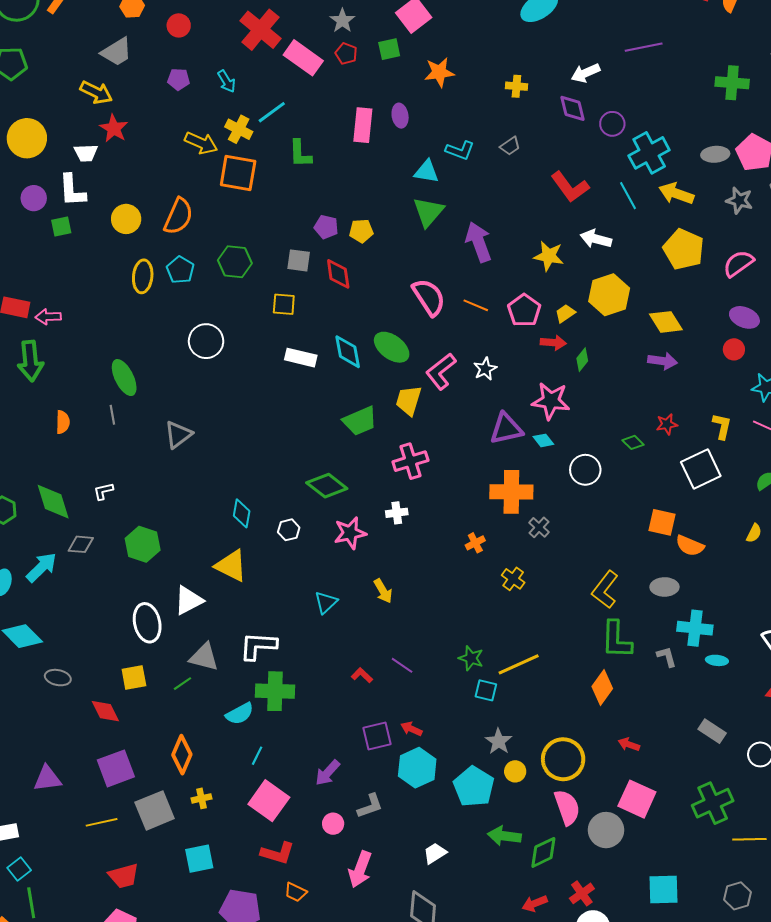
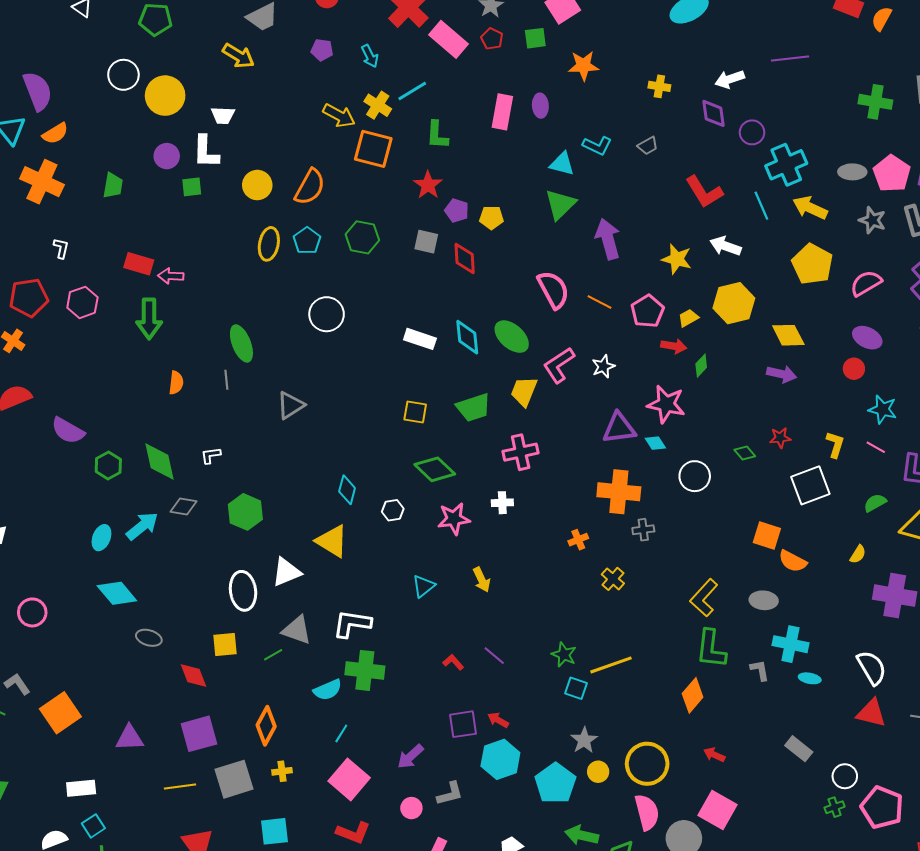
red star: (114, 128) -> (428, 185), moved
yellow square: (284, 304) -> (415, 412), moved
gray cross: (539, 527) -> (643, 530), turned 35
green cross: (713, 803) -> (835, 807), moved, size x0.5

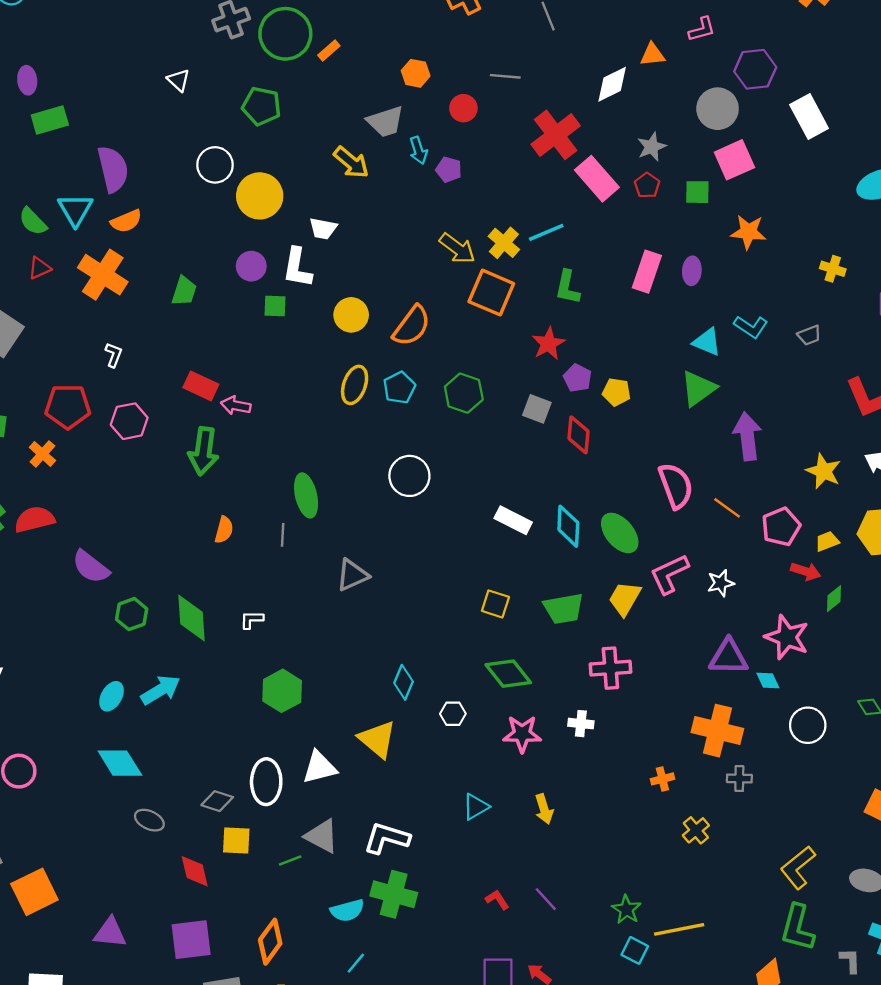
cyan arrow: (370, 56) -> (418, 150), moved
gray diamond: (183, 507) -> (217, 801), moved

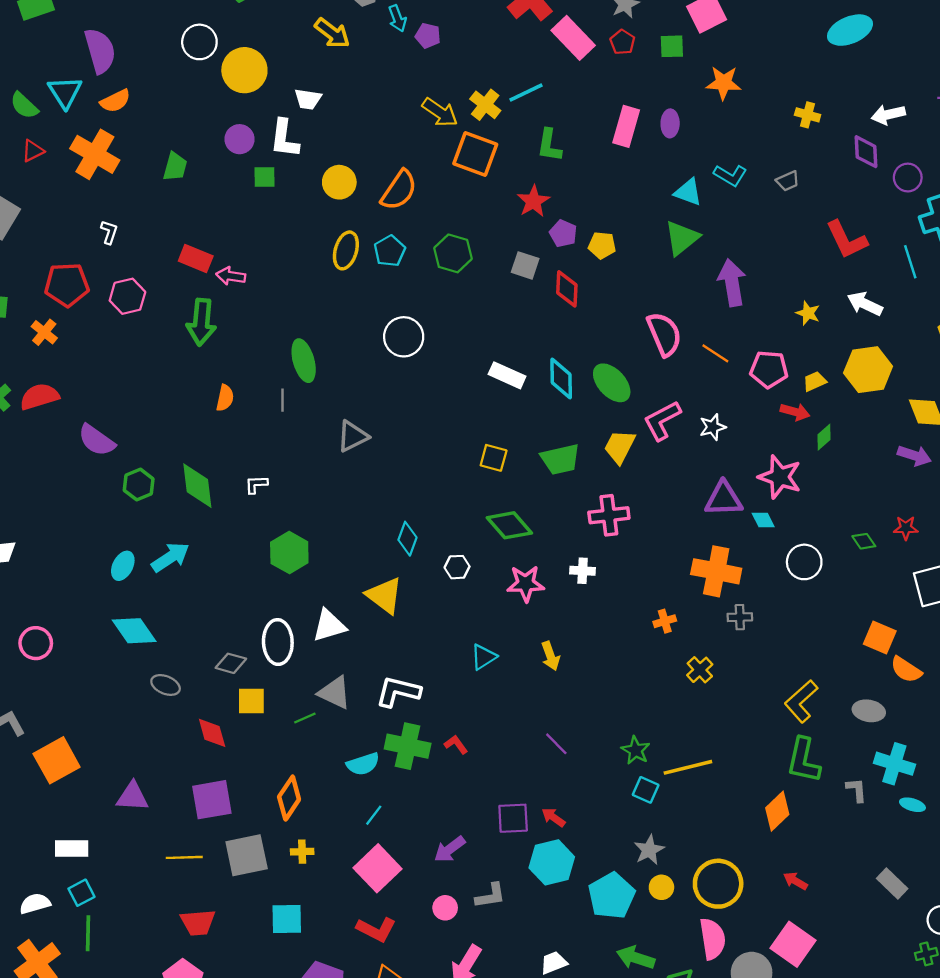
yellow star: (824, 471) -> (808, 313), size x0.7
pink pentagon: (781, 527) -> (769, 369), turned 30
red L-shape: (497, 900) -> (456, 745), moved

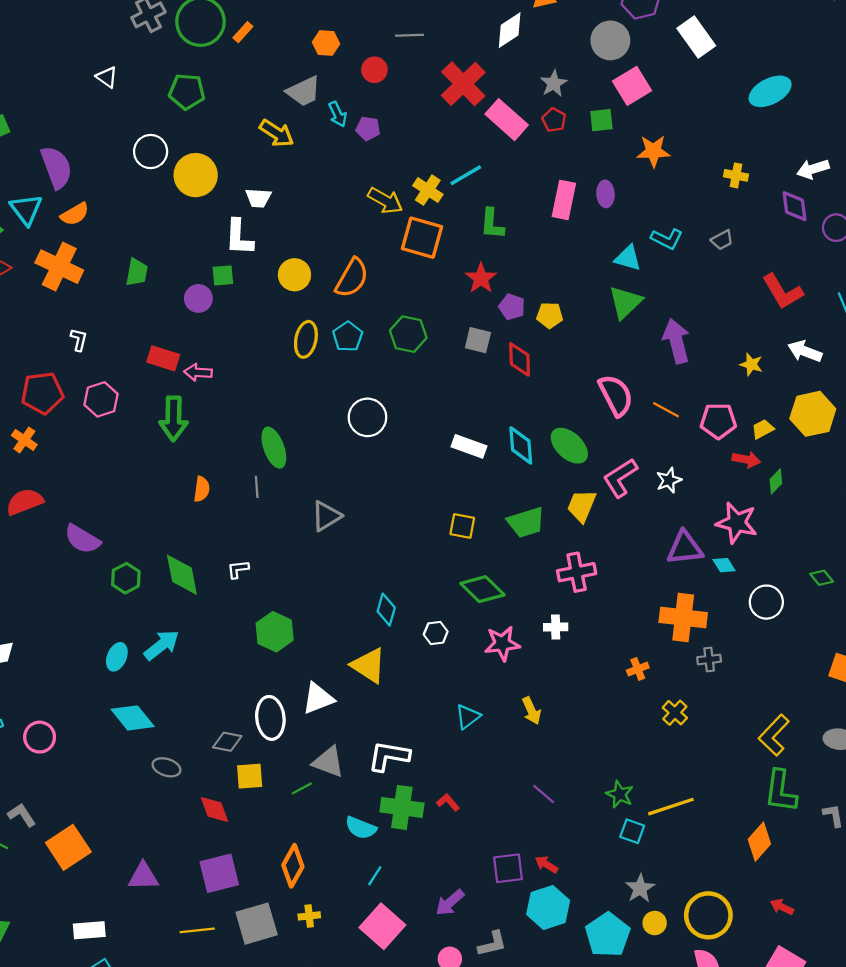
purple circle: (240, 139) -> (198, 298), moved
cyan semicircle: (363, 764) -> (361, 828), turned 44

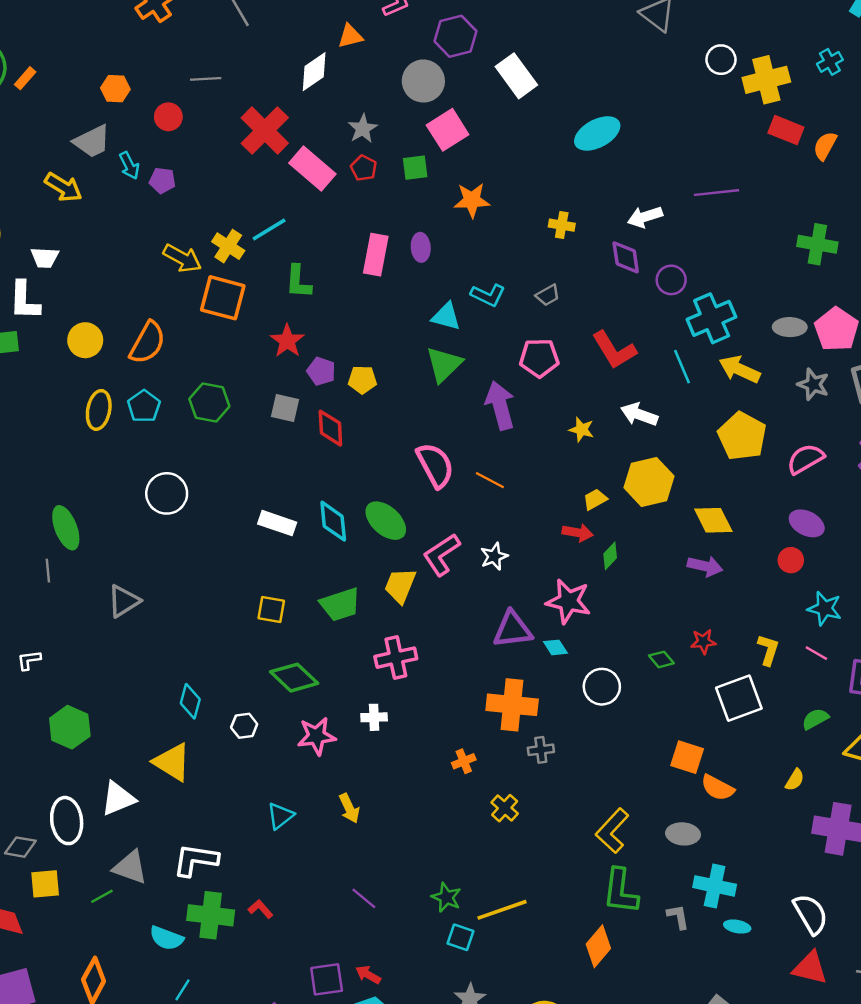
pink pentagon: (718, 421) -> (539, 358), moved

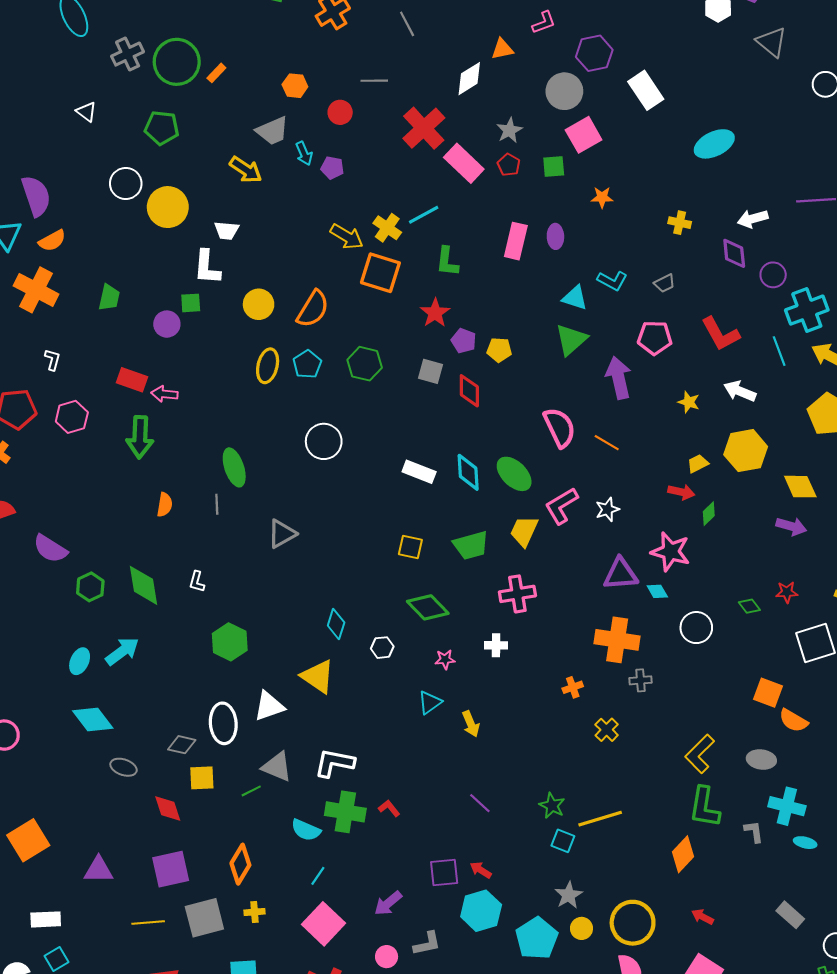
orange star: (472, 200) -> (602, 197), size x0.7
white L-shape: (29, 660) -> (197, 582), turned -70
pink star: (317, 736) -> (445, 659), size x0.6
cyan triangle: (280, 816) -> (430, 702), moved

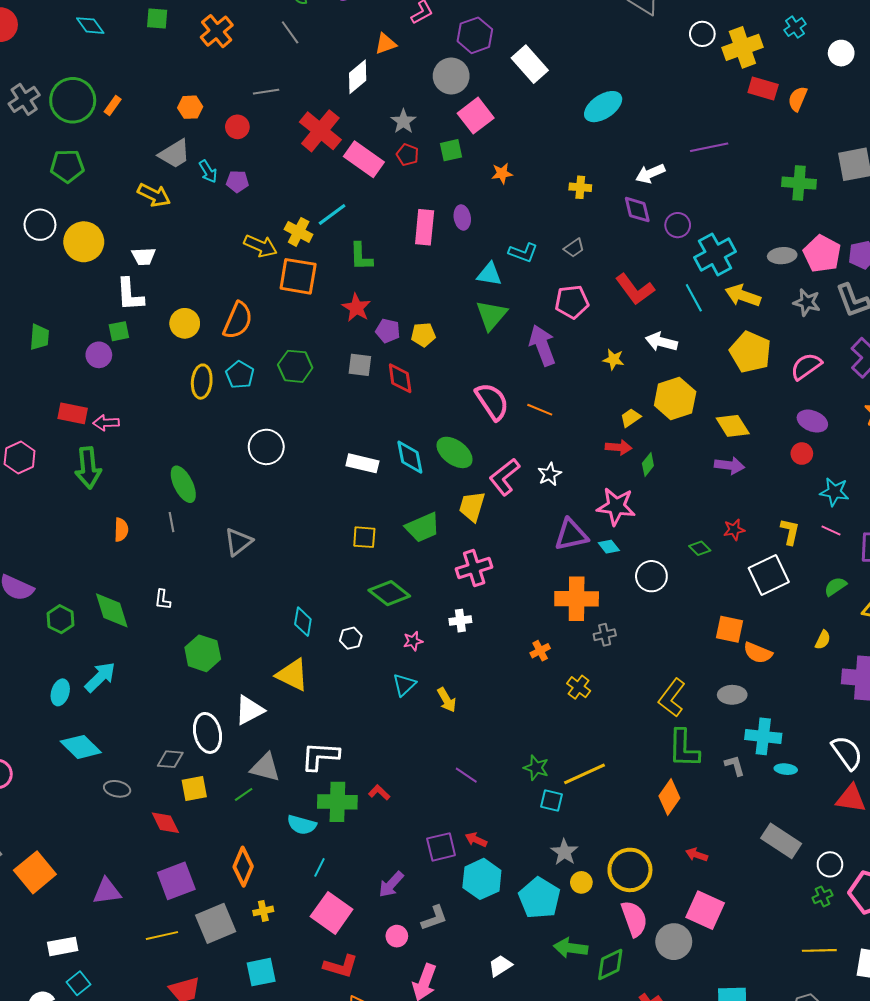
gray rectangle: (790, 915) -> (781, 841), size x1.4

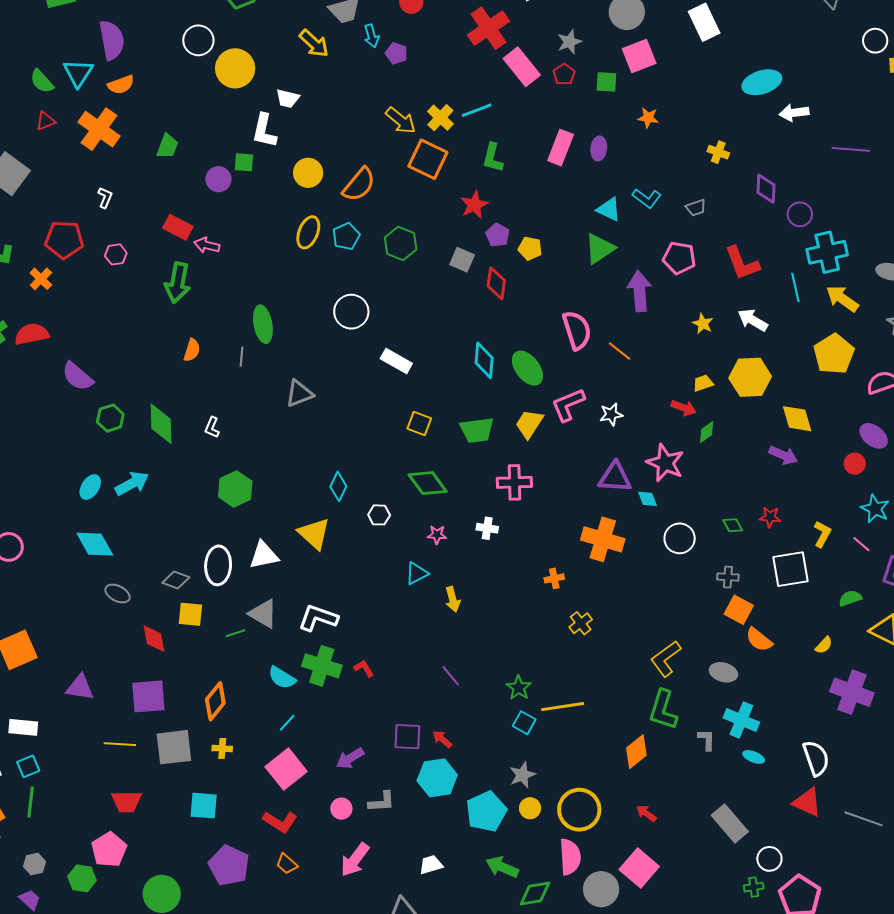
white arrow: (650, 174) -> (794, 113), moved
pink hexagon: (20, 457) -> (116, 254), size x0.7
white rectangle: (362, 463) -> (396, 361), moved
gray cross: (605, 635) -> (728, 577), moved

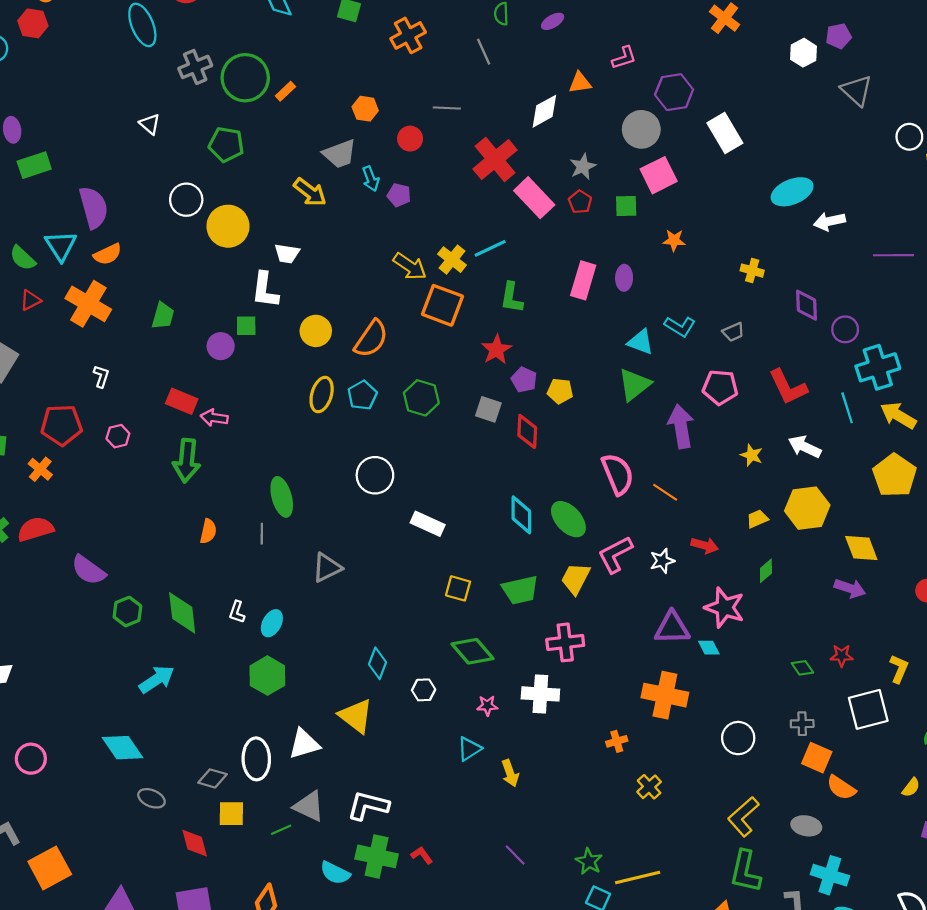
red arrow: (684, 408) -> (705, 545), moved
cyan ellipse: (90, 487) -> (272, 623), moved
white cross: (487, 528) -> (540, 694), size x1.6
white circle: (680, 538) -> (738, 738), moved

